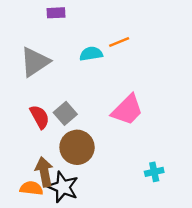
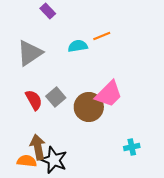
purple rectangle: (56, 13) -> (48, 11), turned 49
brown circle: (77, 147) -> (89, 107), moved

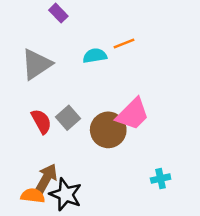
brown arrow: (38, 147) -> (46, 179), turned 40

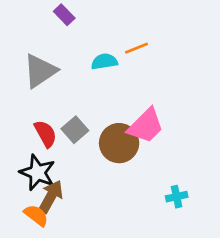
black star: (66, 194) -> (37, 172), moved
orange semicircle: (33, 196) -> (36, 215), turned 30

